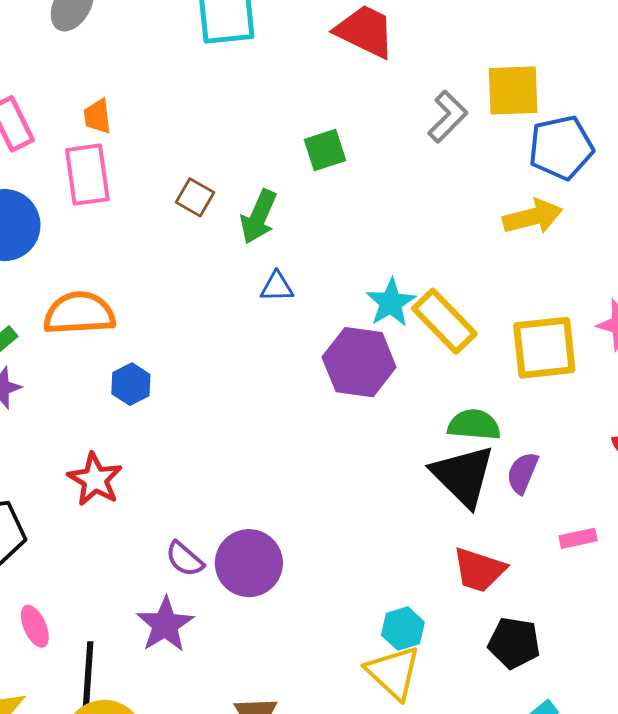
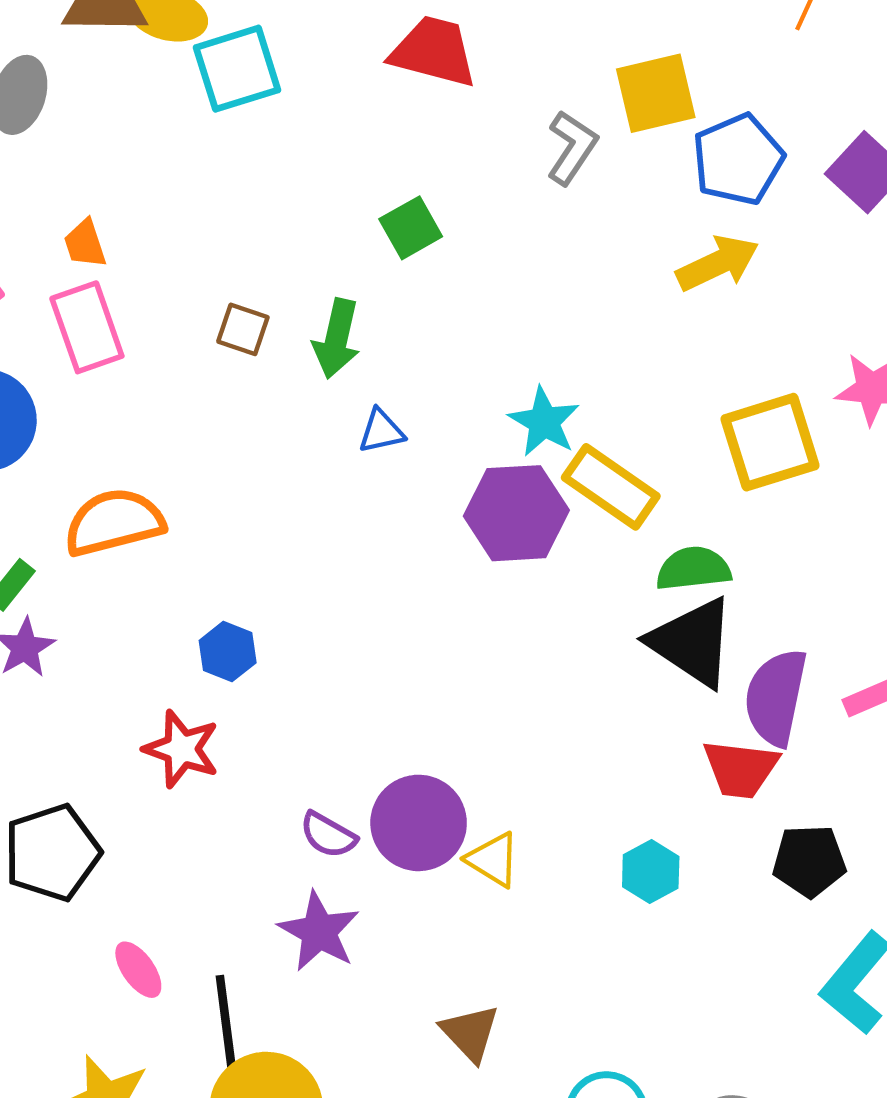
yellow rectangle: (444, 321) -> (611, 487), moved
blue hexagon: (131, 384) -> (228, 652), moved
purple semicircle: (522, 473) -> (776, 697), moved, size x1.6
yellow triangle: (393, 673) -> (493, 860), moved, size x0.7

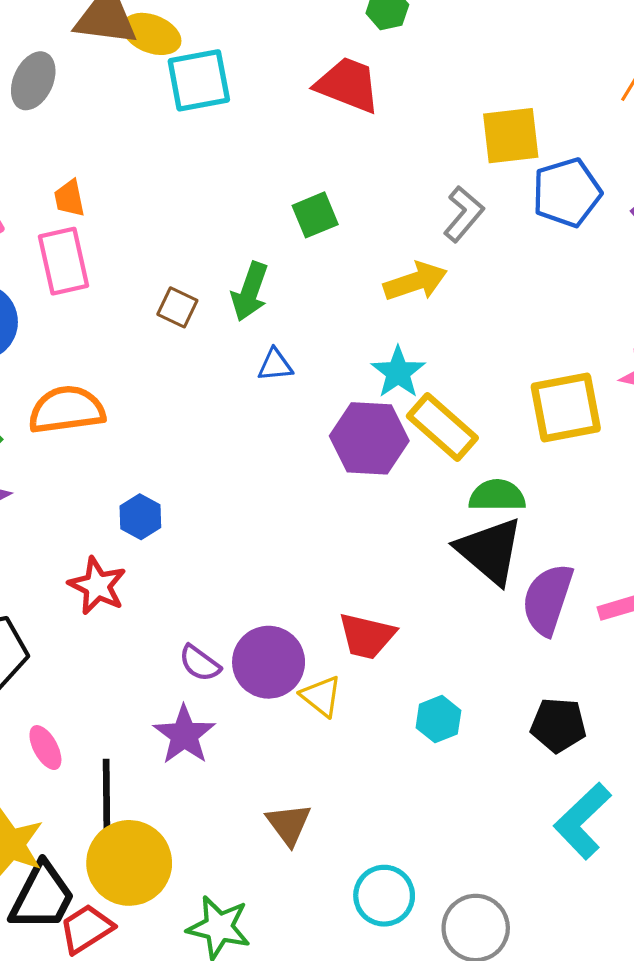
gray L-shape: (572, 148) -> (464, 214), moved
yellow arrow: (718, 263) -> (415, 281), moved
brown square: (243, 329) -> (177, 307), moved
red trapezoid: (741, 769) -> (367, 636), moved

